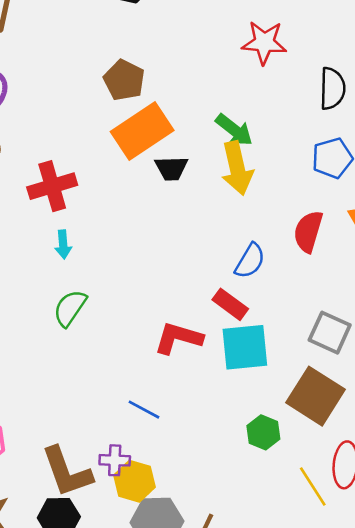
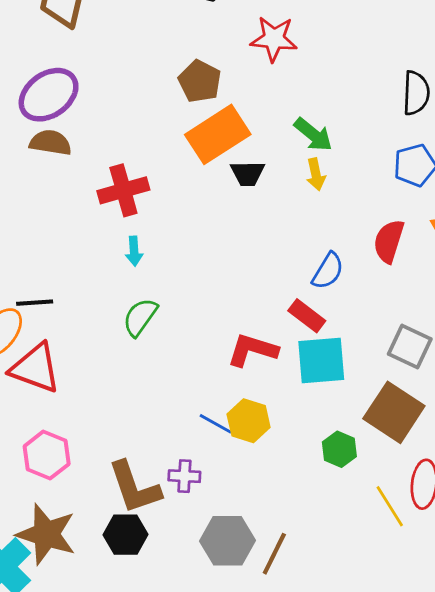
red star: (264, 42) -> (274, 39), moved
yellow arrow: (237, 168) -> (316, 174), size x0.6
yellow hexagon: (134, 481) -> (249, 421), moved

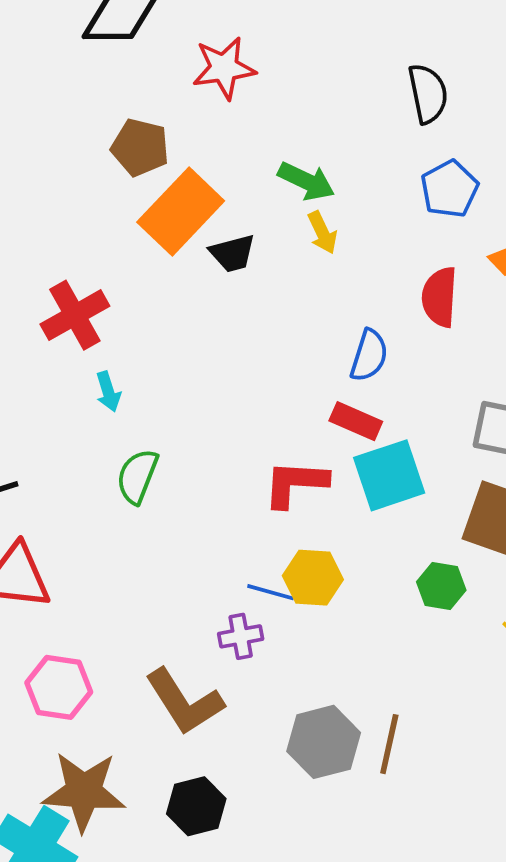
purple cross: (184, 476) -> (241, 636), moved
black hexagon: (125, 535) -> (196, 806), moved

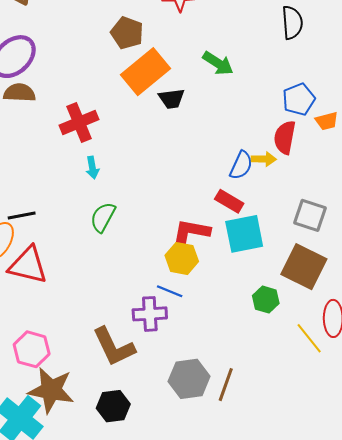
blue pentagon: (449, 189) -> (299, 99), moved
yellow arrow: (322, 233) -> (264, 159), moved, turned -70
yellow hexagon: (313, 578) -> (182, 258), moved
purple cross: (241, 636) -> (150, 314), size x1.4
pink hexagon: (59, 687) -> (32, 349), moved

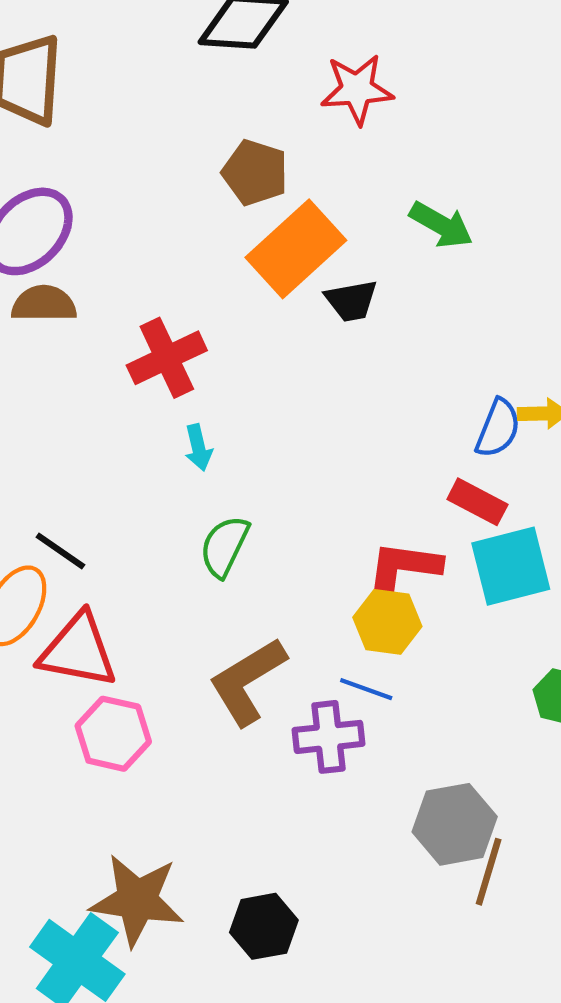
black line: (22, 215) -> (60, 551), turned 48
brown L-shape: (114, 347) -> (247, 681), moved, turned 87
pink hexagon: (32, 349) -> (113, 734), moved
gray hexagon: (189, 379) -> (455, 824), moved

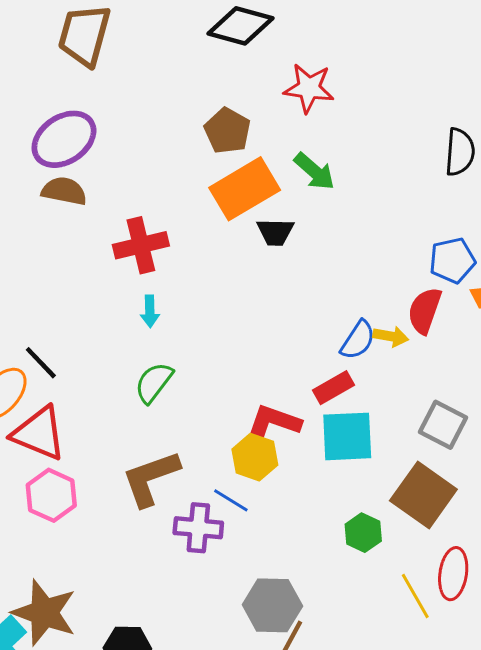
green arrow: (441, 225) -> (314, 171), moved
red rectangle: (477, 502) -> (333, 388), turned -69

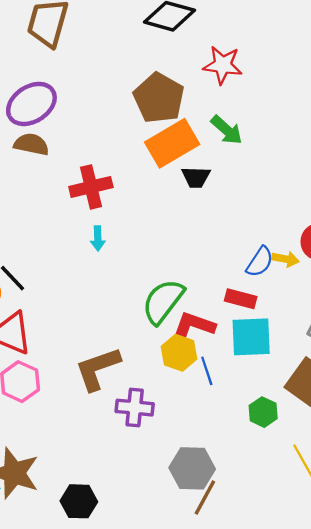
brown pentagon: (227, 131) -> (159, 98), size x1.4
green semicircle: (154, 383) -> (163, 301), moved, size x1.4
red rectangle: (333, 388) -> (241, 299), turned 44
blue line: (231, 500) -> (207, 371), moved, turned 40

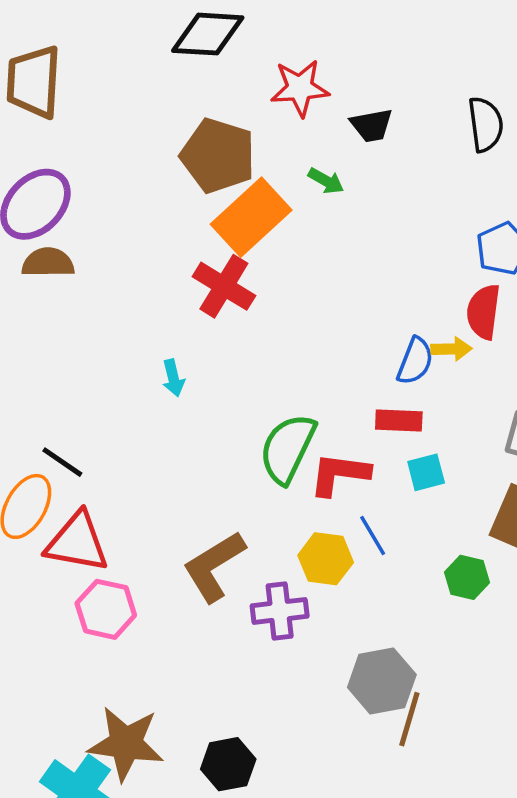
green arrow: (227, 130) -> (326, 181), size x0.7
black trapezoid: (196, 177) -> (372, 125), moved
red cross: (91, 187) -> (224, 286), moved, turned -33
cyan square: (251, 337) -> (426, 472), size x0.6
yellow hexagon: (179, 353) -> (326, 559), moved

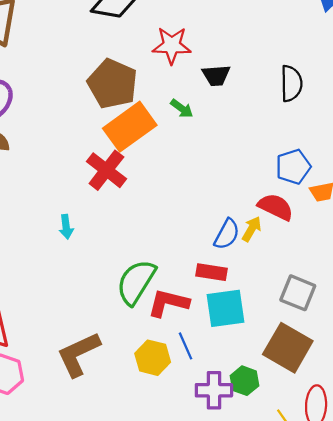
red semicircle: (484, 312) -> (276, 207), turned 102
yellow arrow: (451, 349) -> (252, 229), turned -65
cyan square: (426, 472) -> (226, 308), size x1.6
purple cross: (280, 611) -> (214, 390), moved

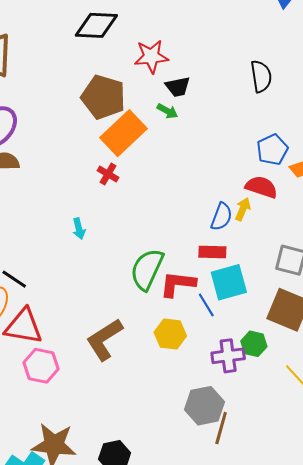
black trapezoid: (216, 75) -> (178, 87), moved
red cross: (106, 170) -> (108, 174), size x0.6
blue line: (185, 346) -> (206, 305), moved

